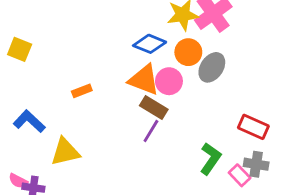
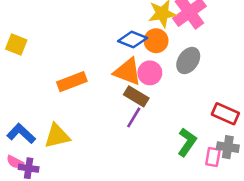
orange circle: (188, 52) -> (156, 41), moved
orange rectangle: (82, 91) -> (72, 82), size x1.6
blue L-shape: (29, 121) -> (21, 134), moved
pink rectangle: (240, 175) -> (213, 157), turned 54

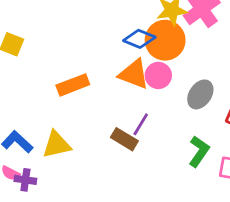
orange circle: (156, 41) -> (165, 40), size x1.5
gray ellipse: (188, 61) -> (200, 94), moved
brown rectangle: (136, 96) -> (124, 139), moved

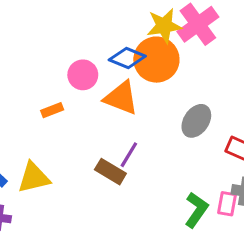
pink circle: (158, 75) -> (83, 75), moved
orange rectangle: (73, 85) -> (52, 110), size x0.6
green L-shape: (199, 151) -> (196, 210), moved

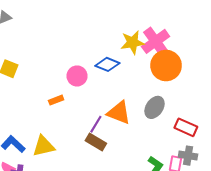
orange circle: (156, 60) -> (166, 65), moved
orange triangle: (121, 98) -> (119, 113), moved
purple line: (129, 155) -> (96, 124), moved

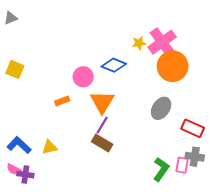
yellow star: (133, 42) -> (139, 43), size x0.6
orange triangle: (119, 113) -> (102, 102), moved, turned 40
yellow triangle: (44, 146) -> (50, 147), size x0.7

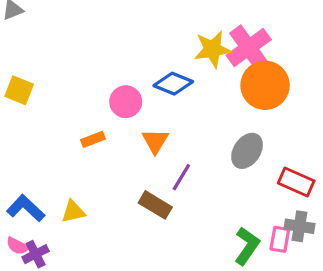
yellow star: (139, 43) -> (213, 49), size x1.6
orange triangle: (102, 102) -> (155, 141), size x0.7
purple line: (102, 125) -> (181, 177), moved
purple cross: (25, 175) -> (36, 254), turned -35

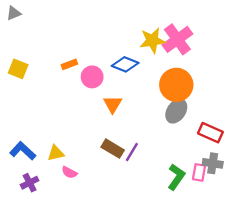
orange circle: (265, 85) -> (176, 85), moved
orange rectangle: (93, 139) -> (69, 64), moved
purple line: (181, 177) -> (132, 152), moved
pink semicircle: (18, 246) -> (69, 172), moved

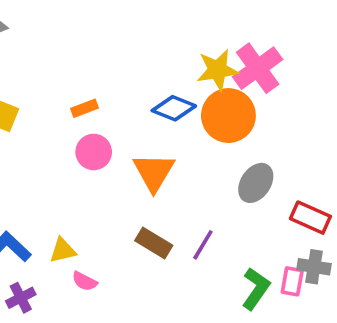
pink circle: (92, 77) -> (94, 152), moved
orange circle: (176, 85) -> (228, 116), moved
orange triangle: (113, 104) -> (154, 172), size x1.4
purple line: (132, 152) -> (203, 245), moved

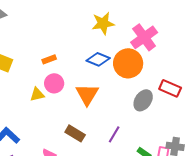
yellow star: (218, 70) -> (103, 23), moved
red rectangle: (310, 218) -> (170, 88), moved
brown rectangle: (154, 243) -> (75, 133), moved
yellow triangle: (63, 250) -> (37, 94), moved

